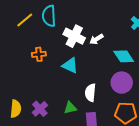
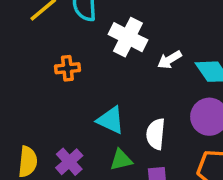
white arrow: (96, 39) -> (169, 60), moved
cyan triangle: (70, 65) -> (111, 120), moved

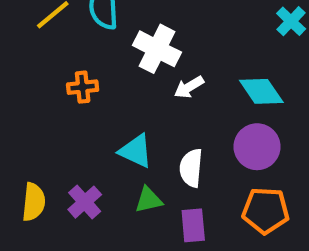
white arrow: (169, 60) -> (189, 87), moved

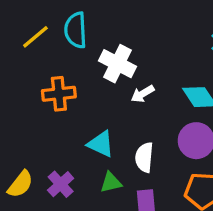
orange cross: (83, 87) -> (59, 94), size x1.4
yellow semicircle: (34, 202) -> (20, 184), turned 32

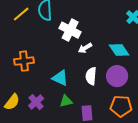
orange cross: (59, 94) -> (24, 61), moved
white semicircle: (144, 157) -> (91, 76), moved

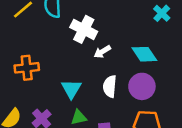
cyan triangle: (60, 78) -> (71, 89), turned 36

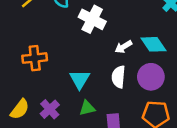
white arrow: (102, 52) -> (123, 47), moved

